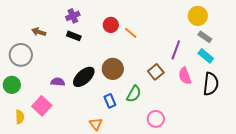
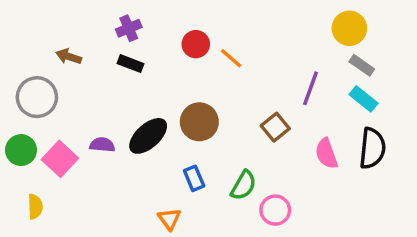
pink semicircle: (185, 76) -> (326, 154), moved
green semicircle: (134, 94) -> (243, 185), moved
pink square: (42, 106) -> (60, 159), moved

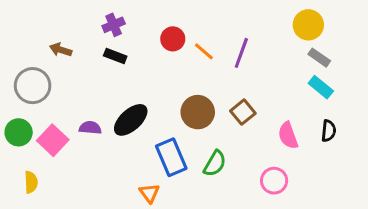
purple line: (311, 88) -> (241, 53), moved
brown circle: (199, 122) -> (198, 112), moved
black semicircle: (372, 148) -> (329, 131), size x0.6
blue rectangle: (194, 178) -> (171, 157), size x1.6
pink circle: (275, 210) -> (274, 181), moved

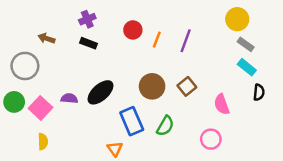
orange line: (204, 51) -> (157, 40), turned 70
black semicircle: (329, 131) -> (259, 92), moved
yellow semicircle: (31, 182) -> (43, 142), moved

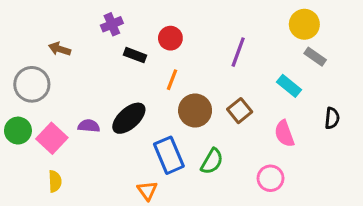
orange line: (157, 40) -> (172, 80), moved
black rectangle: (88, 43) -> (135, 55), moved
cyan rectangle: (247, 67) -> (289, 86), moved

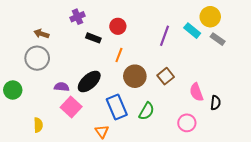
gray circle: (32, 84) -> (37, 58), moved
cyan rectangle: (289, 86) -> (192, 31), moved
black semicircle: (332, 118) -> (216, 103), moved
pink square: (52, 138) -> (71, 107), moved

